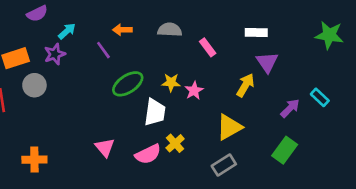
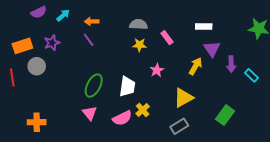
orange arrow: (122, 30) -> (92, 21), moved
cyan arrow: (67, 31) -> (63, 15), moved
yellow star: (171, 83) -> (140, 45), moved
green ellipse: (128, 84) -> (94, 86), moved, turned -30
purple arrow: (290, 108) -> (231, 64), moved, turned 133

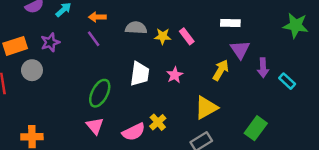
gray semicircle: (139, 24) -> (136, 28), moved
yellow star: (140, 45) -> (163, 36), moved
white trapezoid: (127, 87) -> (140, 74), moved

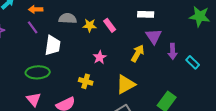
white trapezoid: (140, 74) -> (53, 45), moved
green ellipse: (100, 93) -> (38, 72), turned 60
yellow cross: (158, 122) -> (86, 81), moved, turned -32

